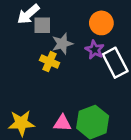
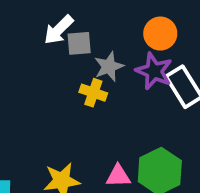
purple star: (95, 50) -> (154, 71), size x1.4

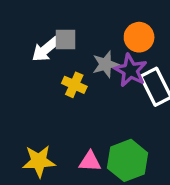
white arrow: (59, 30) -> (46, 49), moved
gray star: (109, 67) -> (105, 64), moved

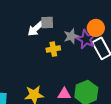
orange circle: (139, 37) -> (96, 28), moved
yellow cross: (74, 85) -> (53, 49), turned -32

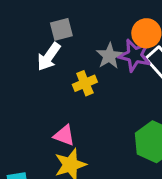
gray square: (47, 23) -> (61, 29), moved
pink triangle: (64, 94) -> (64, 135), moved, turned 32

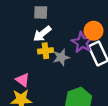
gray star: (109, 56) -> (61, 57), moved
white arrow: (49, 57) -> (42, 34), moved

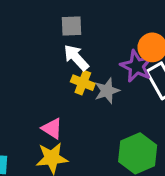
white arrow: (42, 34) -> (76, 58), turned 90
yellow cross: (45, 51) -> (83, 83), turned 32

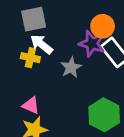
gray square: (71, 26) -> (34, 19), size x1.4
yellow cross: (83, 83) -> (30, 58), moved

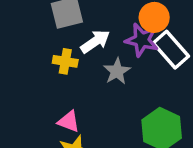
white arrow: (41, 44) -> (95, 41), moved, turned 110

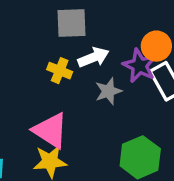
pink triangle: (69, 122) -> (50, 130), size x1.6

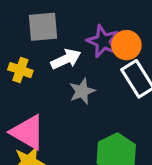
purple star: (140, 66) -> (103, 41), moved
yellow cross: (60, 71) -> (20, 70), moved

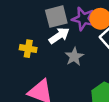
gray square: (43, 27) -> (56, 17), moved

